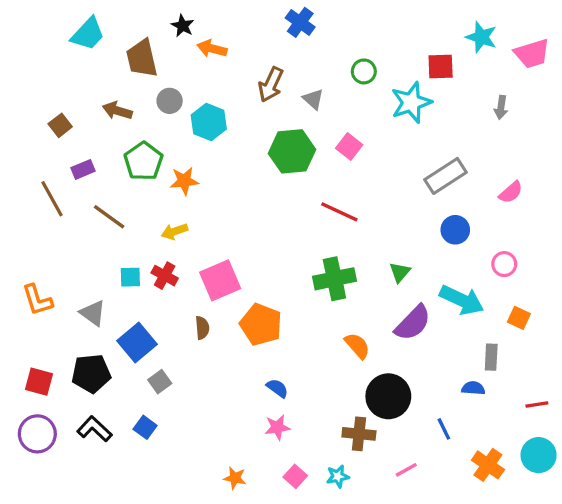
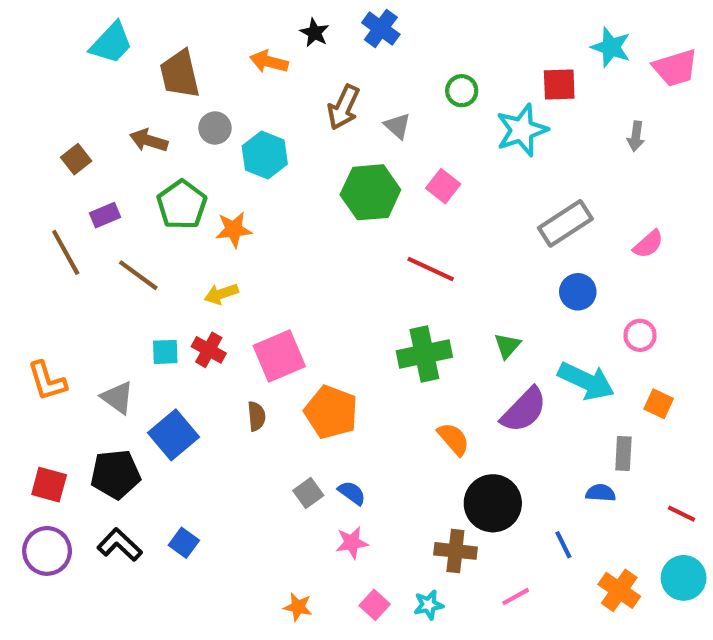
black star: (183, 26) -> (314, 33), moved
gray square: (160, 382) -> (308, 493), moved
red line: (537, 404) -> (681, 514), turned 35

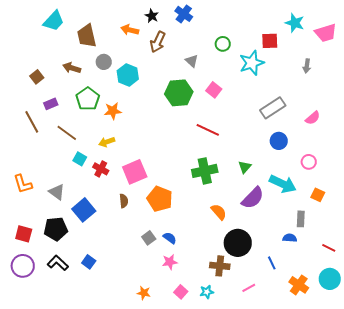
brown arrow: (344, 107) -> (158, 42), moved
cyan square: (165, 352) -> (80, 159), moved, turned 32

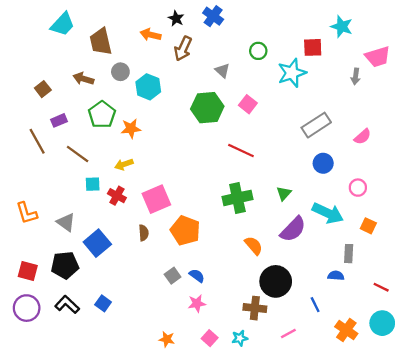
pink trapezoid: (326, 33) -> (378, 57), moved
cyan square: (80, 159) -> (93, 184), turned -32

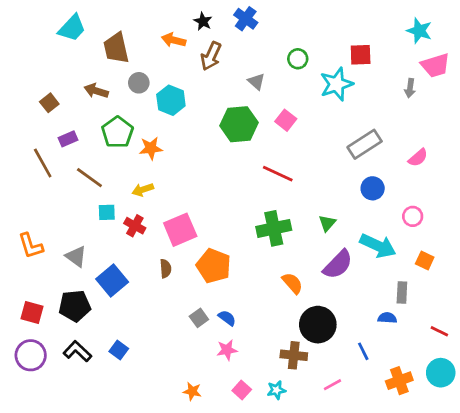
cyan star: (342, 27) -> (419, 31), moved
orange cross: (346, 330) -> (399, 381), turned 35

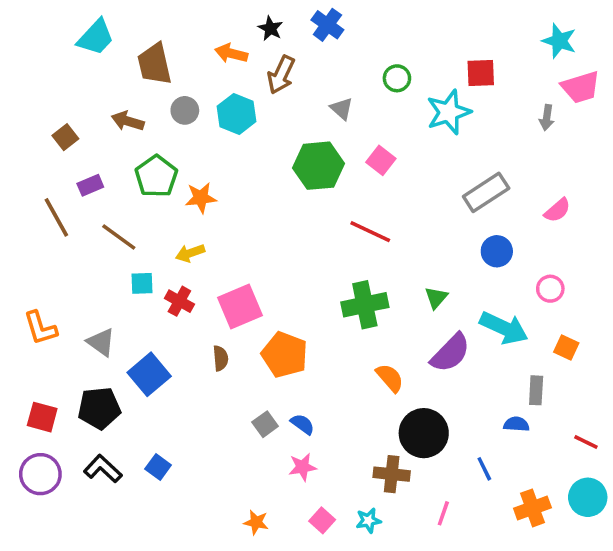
cyan hexagon: (171, 100) -> (237, 114), moved
pink line: (333, 385) -> (443, 513), turned -42

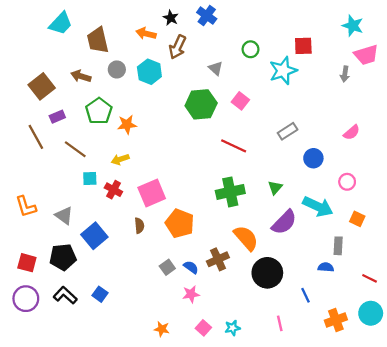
brown square: (65, 137) -> (42, 86), size x1.6
gray rectangle: (486, 192) -> (288, 131), moved, size x0.7
orange semicircle: (390, 378) -> (246, 238), size x1.4
brown cross: (392, 474) -> (218, 259), moved, turned -30
pink line: (443, 513) -> (280, 323), turned -32

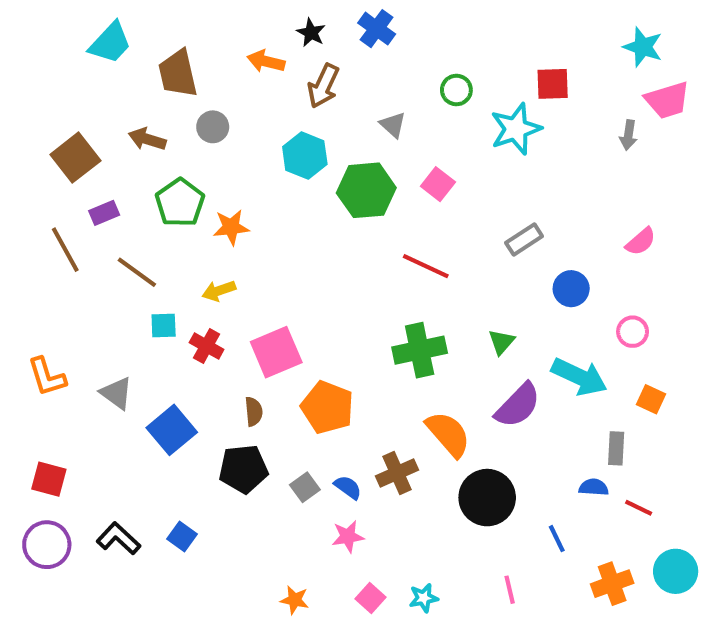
cyan hexagon: (149, 72) -> (305, 156), moved
black pentagon: (63, 257) -> (243, 469), moved
red line: (370, 278) -> (639, 508), moved

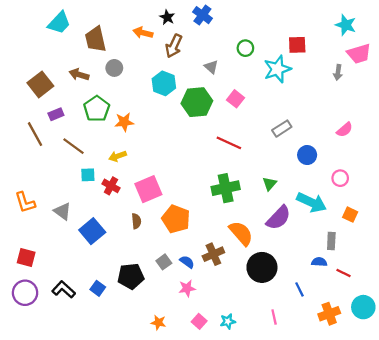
black pentagon: (243, 469) -> (131, 276), moved

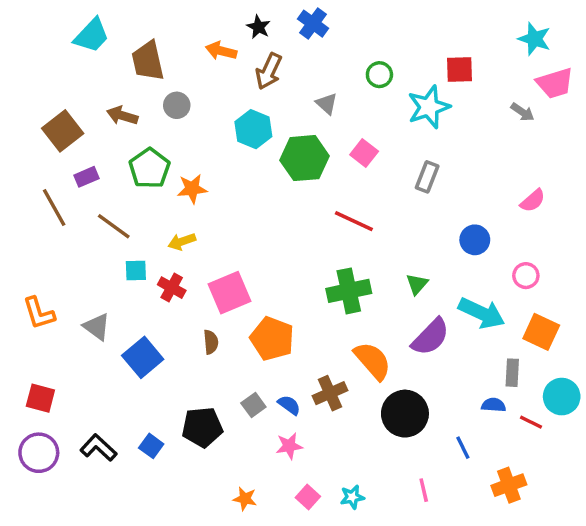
gray arrow: (338, 72) -> (522, 112), turned -64
gray rectangle: (282, 129) -> (427, 177), moved, turned -36
orange square: (350, 215) -> (541, 332), size x1.5
cyan circle: (363, 307) -> (562, 397), moved

